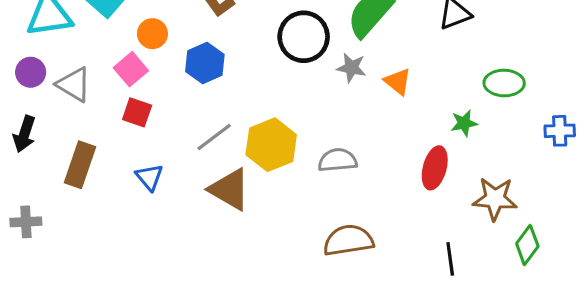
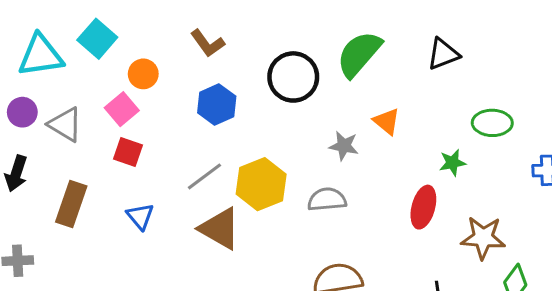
blue hexagon: (205, 63) -> (217, 105), moved
gray star: (351, 68) -> (344, 146), moved

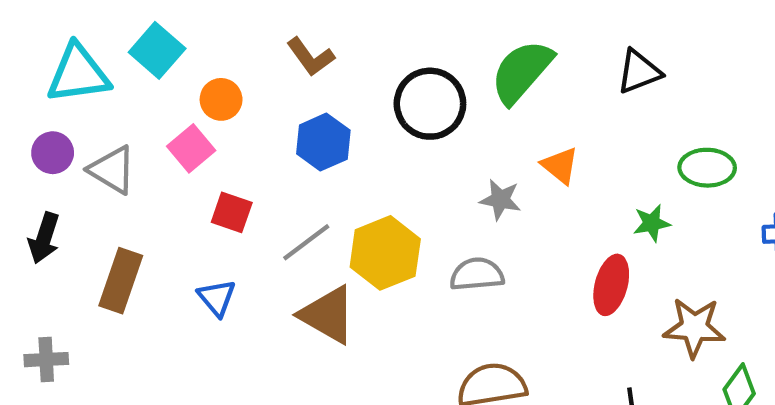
red square: (128, 152) -> (232, 212), moved

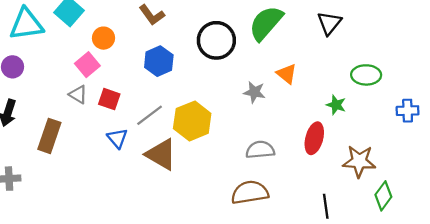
black triangle: (639, 72) -> (329, 23), turned -30
gray triangle: (112, 170) -> (78, 94), moved, size x0.7
green star: (652, 223) -> (336, 105), turned 30
gray semicircle: (477, 274) -> (260, 150), moved
blue triangle: (217, 298) -> (117, 138), moved

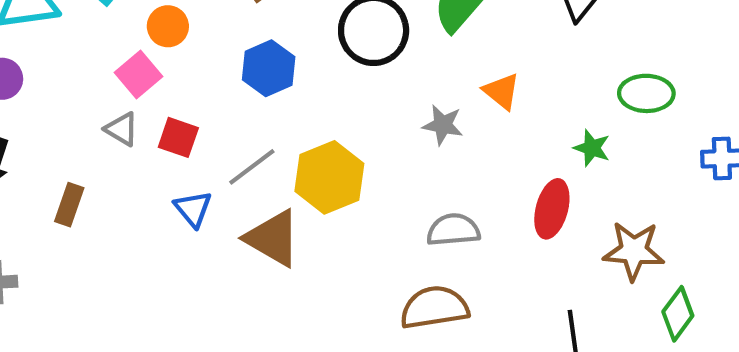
brown rectangle: (49, 136) -> (69, 205), size x0.7

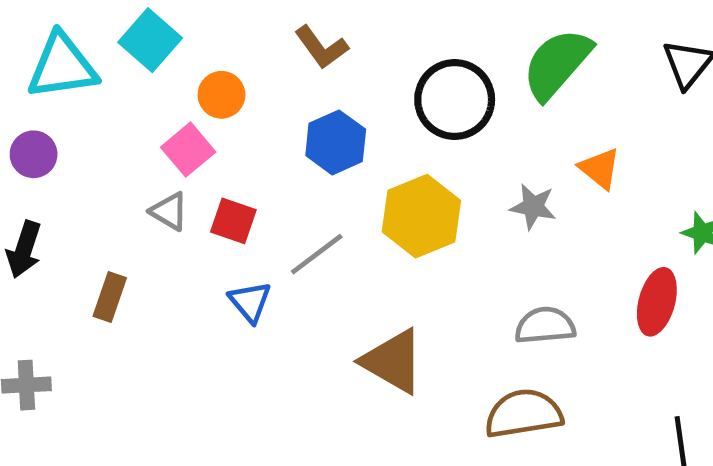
yellow hexagon: (329, 177) -> (421, 216), moved
brown triangle: (273, 238) -> (393, 361), moved

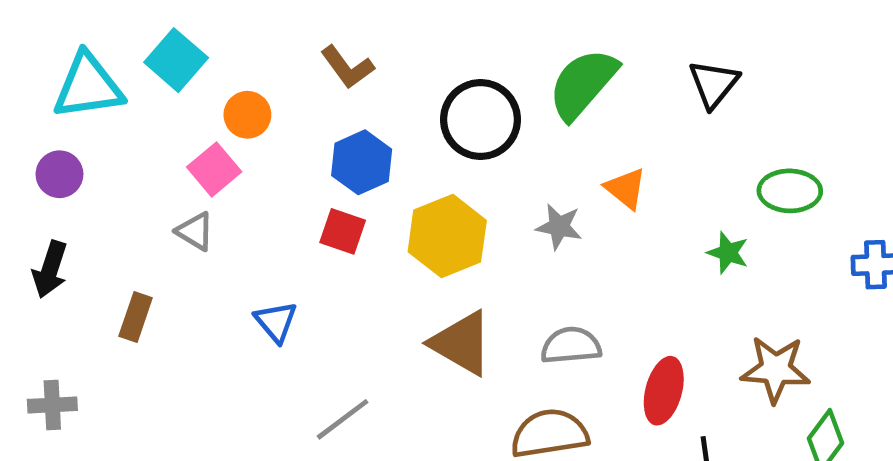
red square: (233, 221) -> (343, 231), moved
gray line: (317, 254) -> (343, 419), moved
red ellipse: (657, 302) -> (664, 391), moved
brown triangle: (393, 361) -> (462, 343), moved

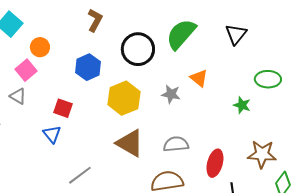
brown L-shape: (347, 67) -> (95, 20), moved, turned -115
red square: (343, 231) -> (63, 108), moved

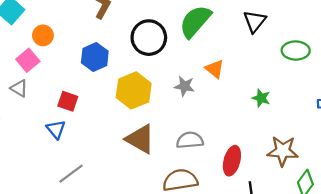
green ellipse: (268, 79) -> (296, 51), moved
gray line: (80, 175) -> (71, 174), moved

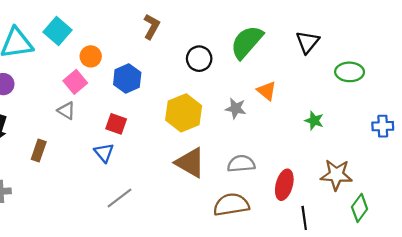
black circle: (149, 38) -> (199, 59), size x0.7
blue hexagon: (95, 57) -> (127, 79), moved

